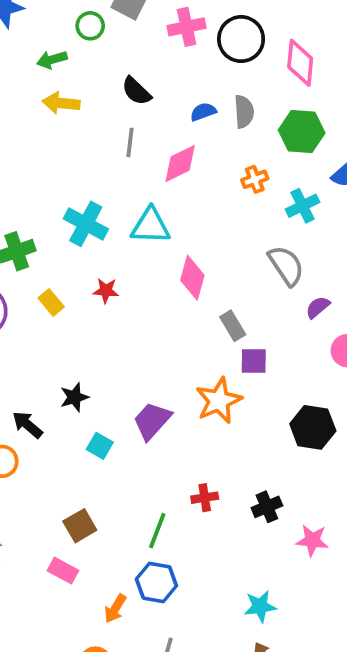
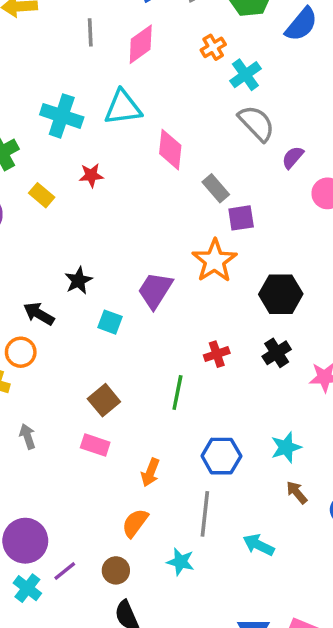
cyan cross: (303, 206) -> (245, 75), moved
black hexagon: (313, 427) -> (281, 294), moved
blue hexagon: (156, 582) -> (221, 456), moved

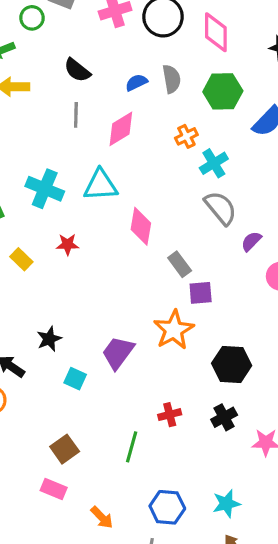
orange arrow: (150, 472) -> (102, 517), turned -70

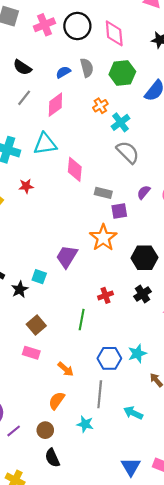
gray line: (76, 115) -> (24, 98), turned 42
purple semicircle: (251, 241) -> (144, 192), moved
gray rectangle: (180, 264) -> (103, 193), turned -35
black star: (49, 339) -> (20, 289), moved
cyan star: (226, 504) -> (137, 354), moved

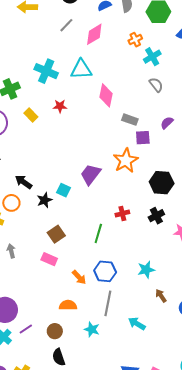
gray semicircle: (128, 152) -> (156, 85), size x0.7
blue hexagon: (109, 358) -> (105, 271), moved
orange semicircle: (57, 401) -> (68, 305), turned 48

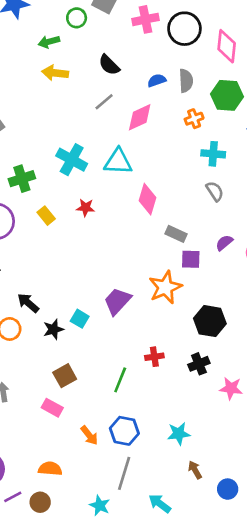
orange cross: (135, 40) -> (194, 119), moved
cyan cross: (152, 57) -> (213, 154), turned 30
orange semicircle: (68, 305) -> (50, 469), moved
brown circle: (55, 331) -> (40, 502), moved

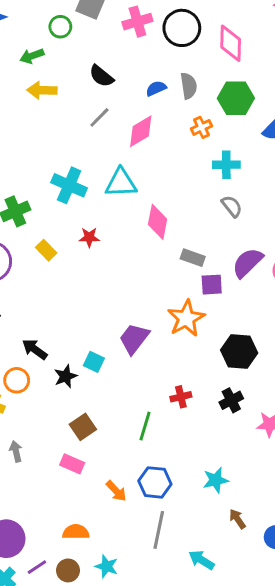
purple semicircle: (224, 243) -> (247, 263), size x1.6
cyan star: (100, 505) -> (107, 566), moved

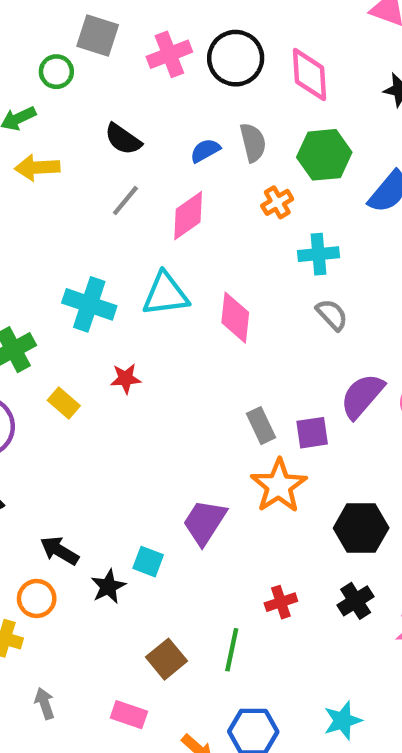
pink diamond: (158, 222) -> (235, 318), moved
gray rectangle: (193, 258) -> (261, 426), moved, turned 50
brown square: (83, 427) -> (166, 659), moved

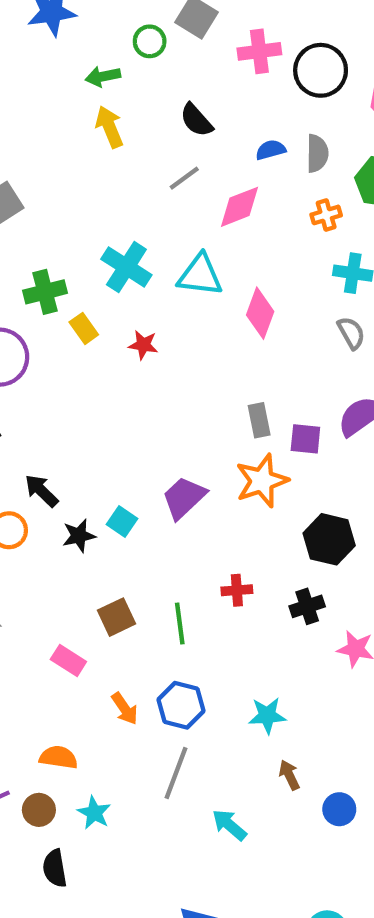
yellow arrow: (37, 168) -> (109, 127), turned 57
yellow rectangle: (64, 403) -> (84, 328), moved
green line: (232, 650) -> (180, 624), turned -33

